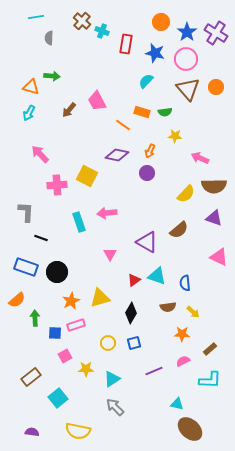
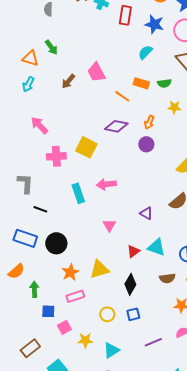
green arrow: (52, 76) -> (51, 47), turned 49
purple triangle: (147, 242) -> (146, 213), size x0.6
blue square: (55, 333) -> (48, 311), moved

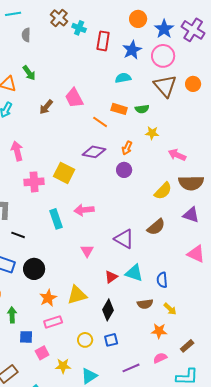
blue star: (154, 24) -> (132, 50), turned 30
cyan semicircle: (145, 52) -> (123, 78), turned 35
pink arrow: (39, 125) -> (17, 151), turned 30
purple triangle: (146, 213) -> (124, 239), size x1.5

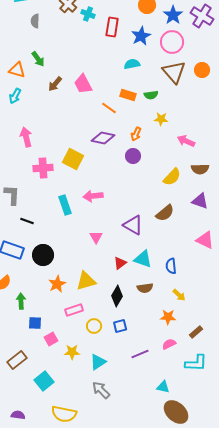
brown arrow: (46, 107) -> (55, 84), moved
brown semicircle: (191, 183) -> (200, 169), size x0.7
brown semicircle: (145, 304) -> (145, 288), moved
pink rectangle: (53, 322) -> (74, 310), moved

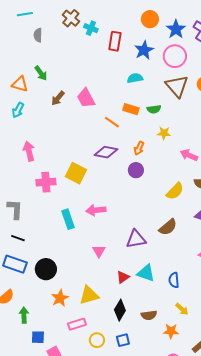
black line: (27, 221) -> (18, 238), moved
purple triangle: (133, 225) -> (136, 239), turned -40
brown semicircle: (145, 288) -> (149, 315), moved

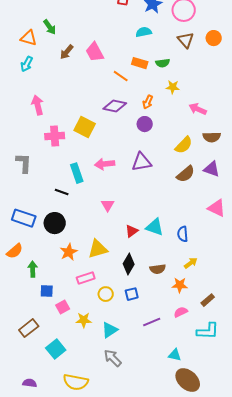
brown triangle: (177, 86) -> (186, 40), size x0.7
brown semicircle: (168, 227) -> (186, 174), moved
black line: (18, 238) -> (62, 192), moved
purple triangle: (136, 239) -> (142, 162), moved
yellow arrow: (182, 309) -> (191, 263), turned -80

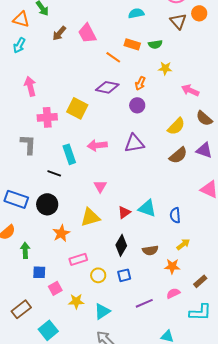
orange circle: (214, 38) -> (199, 13), moved
brown semicircle: (212, 137) -> (204, 118), turned 42
gray L-shape: (24, 163) -> (28, 144), moved
yellow triangle: (98, 249) -> (90, 217), moved

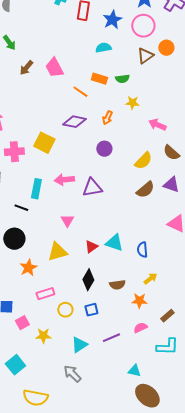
brown triangle: (178, 21) -> (145, 56), turned 36
purple circle: (137, 105) -> (104, 149), moved
purple triangle: (134, 143) -> (92, 188), moved
cyan rectangle: (69, 154) -> (36, 189), turned 30
cyan triangle: (102, 311) -> (79, 345), moved

